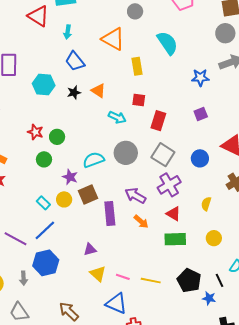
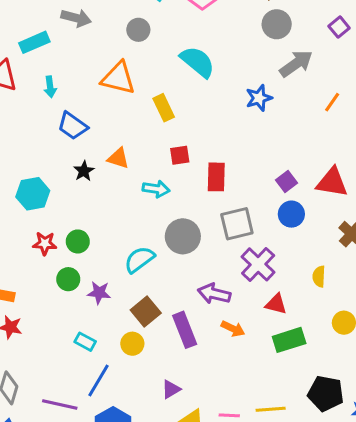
cyan hexagon: (44, 85) -> (33, 194), moved
purple square: (201, 114) -> (287, 182), moved
gray square: (163, 155) -> (237, 224), turned -30
purple star: (70, 177) -> (99, 293), moved
yellow circle: (64, 199) -> (132, 344), moved

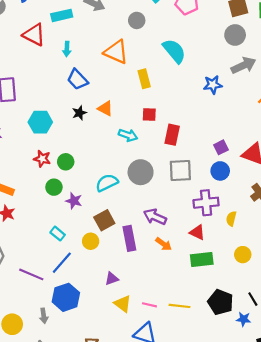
purple cross: (258, 264) -> (206, 203), moved, turned 30

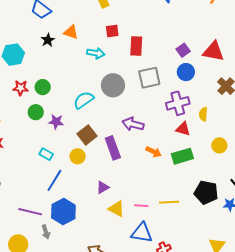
red triangle: (197, 232) -> (183, 129), moved
orange arrow: (164, 244) -> (154, 152), moved
purple line: (31, 274) -> (30, 212), moved

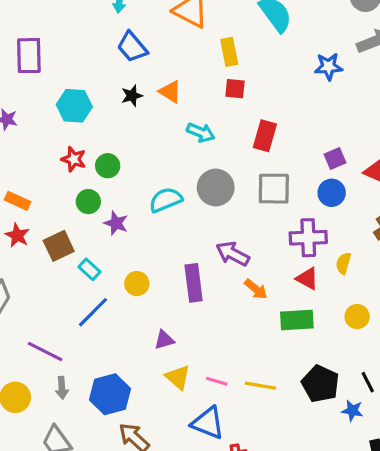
red square: (112, 31) -> (235, 89), moved
brown square: (87, 135) -> (59, 246), moved
orange arrow: (154, 152) -> (256, 289), moved
blue hexagon: (63, 211) -> (110, 394), moved

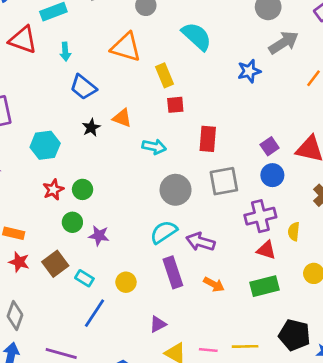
red star: (74, 159) -> (53, 190), turned -30
cyan semicircle: (166, 200) -> (164, 232), moved
orange arrow: (256, 289) -> (214, 284), moved

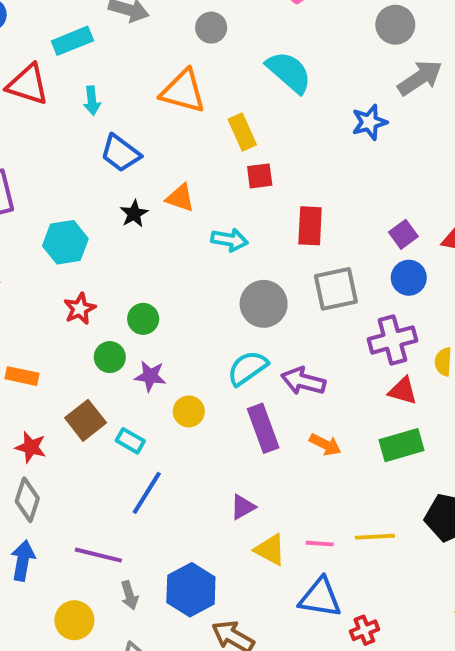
green circle: (83, 189) -> (143, 319), moved
red star: (19, 262) -> (31, 447), moved
yellow circle: (126, 282) -> (189, 411), moved

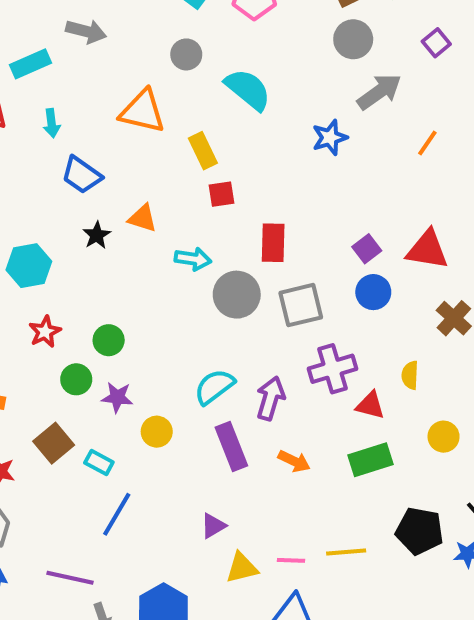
gray circle: (211, 28) -> (186, 54), moved
gray circle: (264, 304) -> (237, 295), moved
purple cross: (392, 340) -> (333, 369), moved
purple arrow: (303, 381) -> (270, 398), turned 93
yellow triangle: (270, 550) -> (242, 568), turned -40

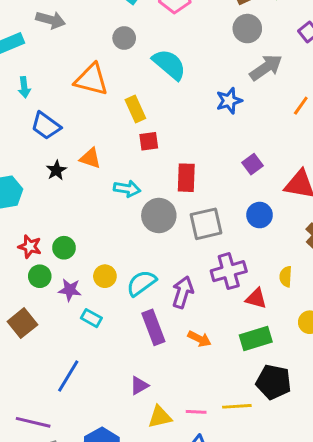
purple square: (367, 249) -> (253, 164), moved
red star: (45, 332) -> (30, 246), moved, turned -30
yellow circle: (157, 432) -> (105, 276), moved
cyan rectangle: (99, 463) -> (91, 318), moved
black pentagon: (419, 531) -> (274, 382), moved

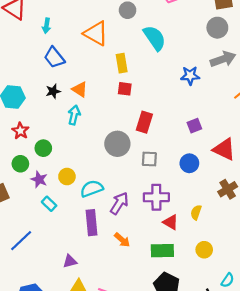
cyan arrow: (127, 189) -> (74, 115), moved, turned -102
gray square: (206, 224) -> (149, 159), size x0.7
red star: (30, 246) -> (20, 131), moved

